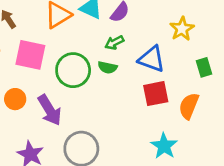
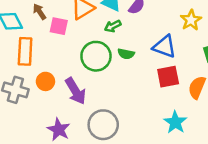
green arrow: (114, 43) -> (113, 26), moved
pink square: (30, 55) -> (59, 26), moved, size x0.7

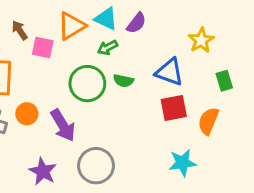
cyan star: (175, 122) -> (182, 163), turned 30

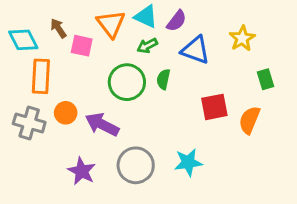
orange triangle: (72, 26) -> (111, 24), turned -36
blue triangle: (169, 72) -> (195, 50), moved
green semicircle: (123, 81) -> (163, 79), turned 90
purple arrow: (63, 125) -> (102, 124), turned 148
cyan star: (182, 163) -> (188, 162), moved

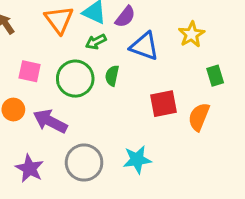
pink square: (82, 46) -> (30, 71), moved

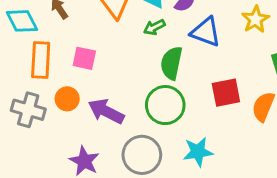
green semicircle: (112, 76) -> (171, 63), size x1.5
green circle: (75, 79) -> (165, 105), moved

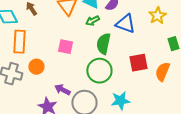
pink square: (84, 58) -> (65, 47), moved
purple arrow: (106, 111) -> (62, 90), moved, size x0.7

